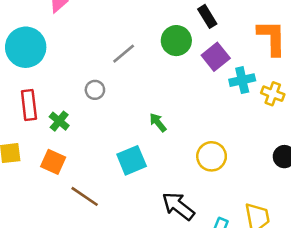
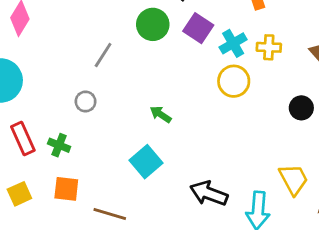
yellow circle: (212, 156) -> (234, 81), moved

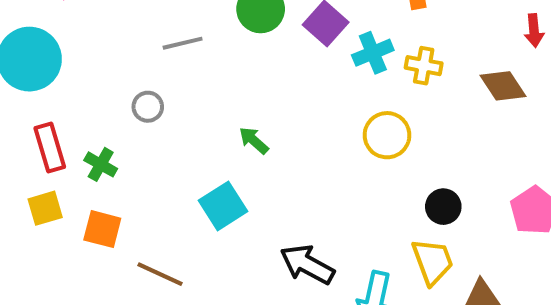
gray line: (103, 55) -> (183, 43), turned 36
yellow circle: (234, 81) -> (387, 135), moved
black circle: (301, 108) -> (443, 207), moved
yellow square: (19, 194) -> (45, 208), moved

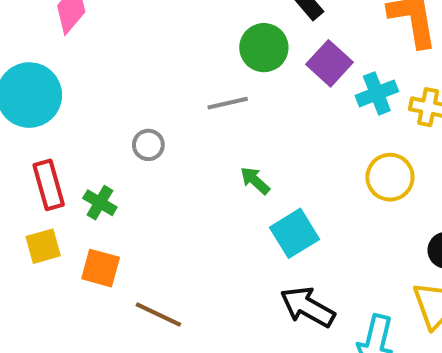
gray line: (183, 43) -> (228, 103), moved
cyan square: (223, 206) -> (294, 233), moved

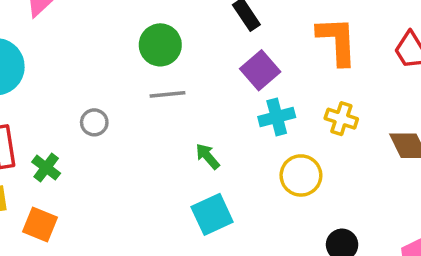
green circle: (264, 48) -> (160, 45), moved
cyan cross: (377, 93) -> (277, 117), moved
green arrow: (255, 181) -> (208, 156), moved

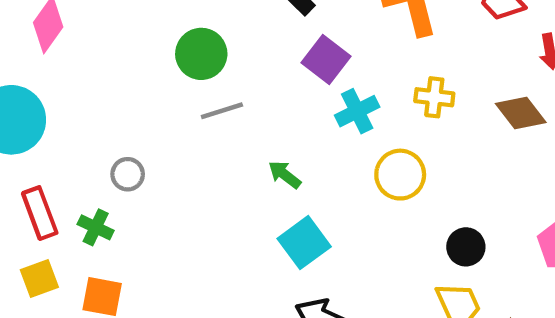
gray circle: (94, 122) -> (128, 174), moved

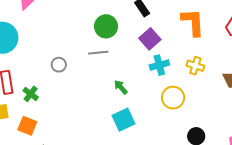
green circle: (201, 54) -> (106, 26), moved
gray circle: (128, 174) -> (59, 65), moved

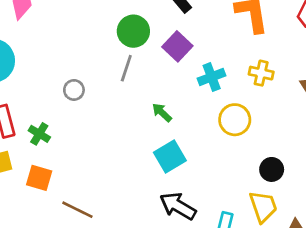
purple square: (150, 39) -> (177, 46), moved
gray line: (98, 53) -> (126, 68), turned -60

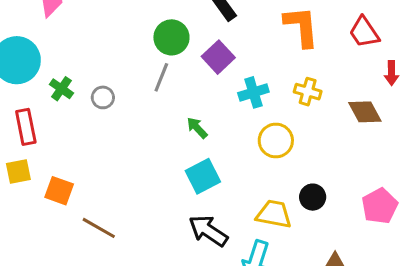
green cross: (39, 134) -> (61, 89), moved
yellow trapezoid: (263, 207) -> (274, 214), moved, turned -64

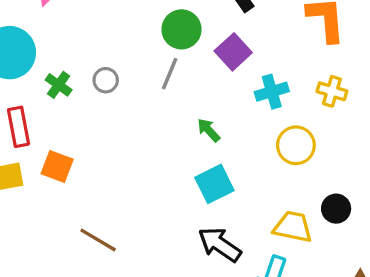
gray circle: (103, 97) -> (106, 80), moved
orange square: (59, 191) -> (57, 167), moved

